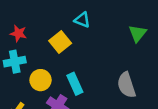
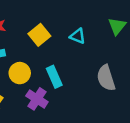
cyan triangle: (82, 20) -> (78, 36), moved

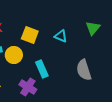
yellow square: (39, 35) -> (30, 35), turned -30
yellow circle: (20, 73) -> (14, 55), moved

